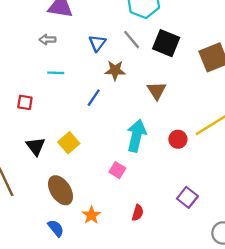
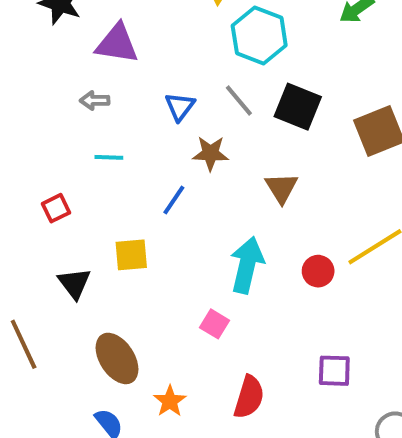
red square: (25, 102) -> (56, 208), turned -35
yellow square: (69, 143) -> (131, 255), moved, turned 36
purple square: (187, 197) -> (334, 371), turned -36
red semicircle: (138, 213) -> (249, 397), size x1.5

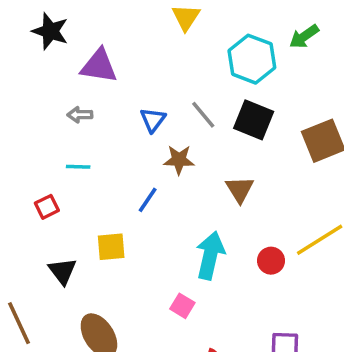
cyan hexagon: (259, 36) -> (252, 59), moved
cyan line: (109, 157) -> (78, 167), moved

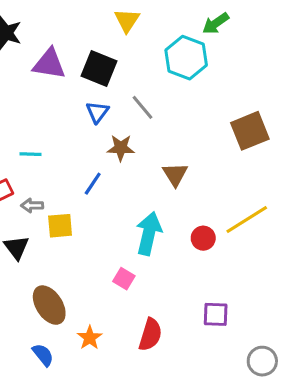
green arrow: (304, 36) -> (216, 23), moved
gray arrow: (80, 115) -> (32, 205), moved
black square: (254, 120) -> (99, 69), moved

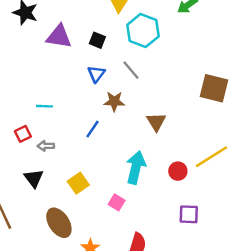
cyan hexagon: (186, 58) -> (143, 31), moved
black square: (99, 69) -> (97, 40), size x0.6
brown square: (250, 131) -> (214, 88), turned 36
yellow square: (60, 226) -> (78, 183), moved, turned -30
purple square: (216, 314) -> (189, 214), moved

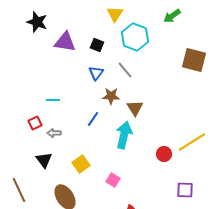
brown square: (214, 88) -> (194, 60), moved
brown triangle: (156, 122) -> (135, 108), moved
cyan arrow: (136, 167) -> (124, 135), moved
purple square: (189, 214) -> (185, 190), moved

